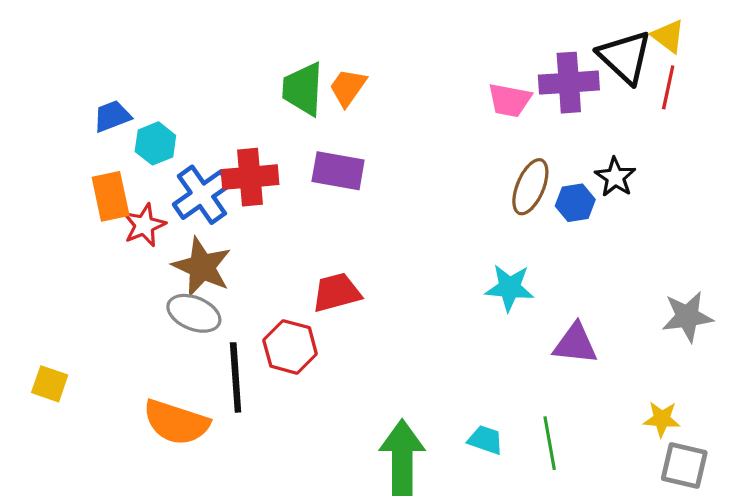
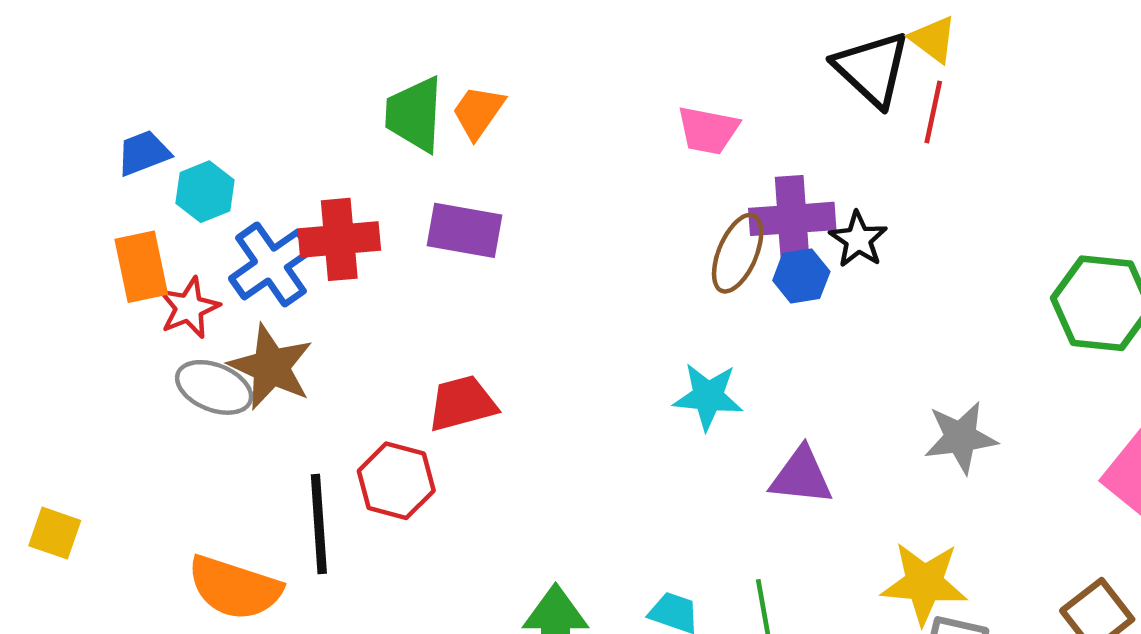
purple cross: (569, 83) -> (792, 219), moved
gray ellipse: (194, 313) -> (214, 387), moved
yellow star: (662, 419) -> (924, 583), size x1.6

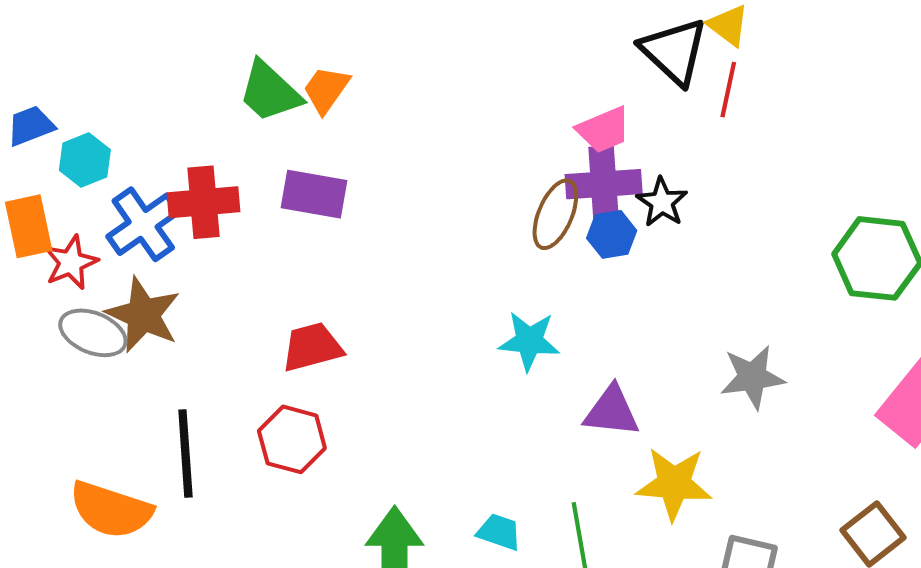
green trapezoid: (414, 114) -> (270, 92), turned -50
pink trapezoid: (708, 130) -> (604, 130), moved, turned -34
red hexagon: (396, 481) -> (292, 439), moved
yellow star: (924, 583) -> (674, 484), moved

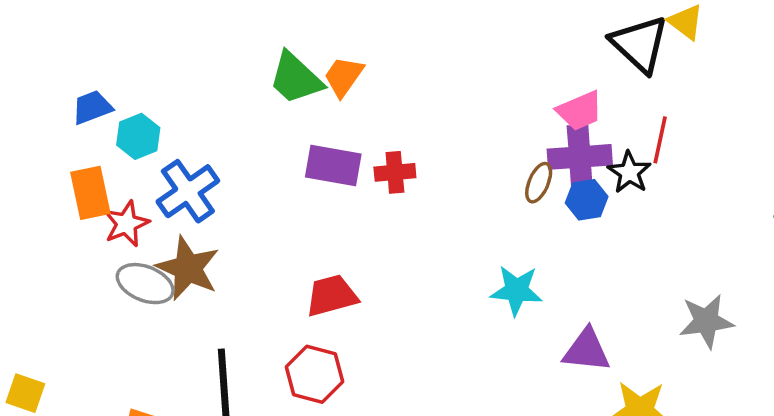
red line: (728, 90) -> (660, 140), moved
red cross: (204, 202) -> (395, 172), moved, size x0.7
brown ellipse: (555, 214) -> (539, 183), size x0.7

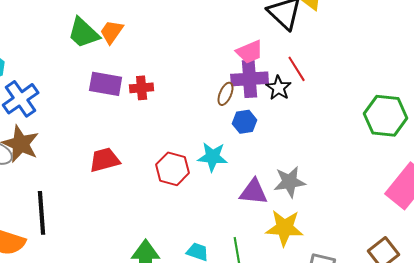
red line: (660, 140) -> (297, 69), turned -44
blue hexagon: (587, 200) -> (245, 122), moved
gray star: (706, 321) -> (290, 182), moved
red hexagon: (315, 374) -> (173, 169), moved

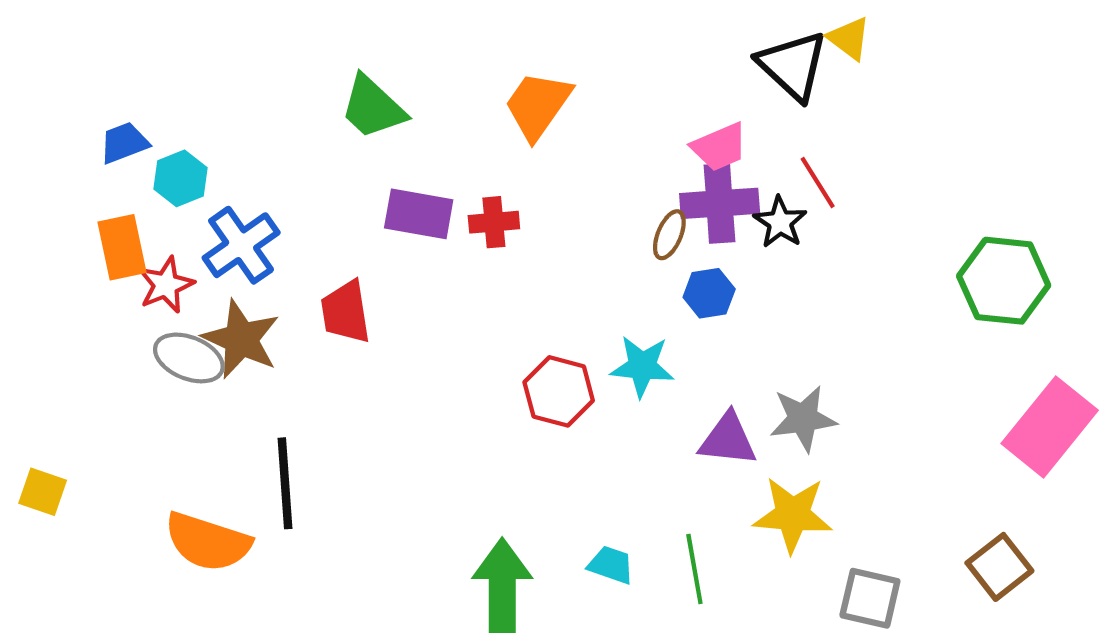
orange trapezoid: (112, 32) -> (538, 105), moved, size x1.4
red trapezoid: (105, 160) -> (346, 312), moved, turned -84

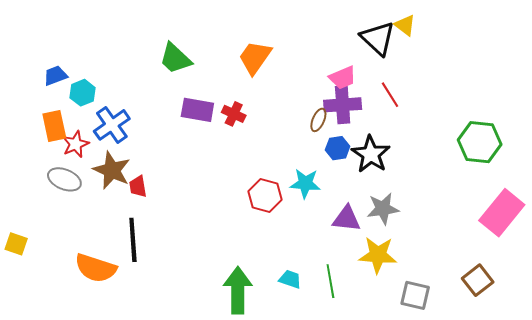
red cross: (494, 222) -> (234, 114), turned 30
black star: (780, 222) -> (371, 154), moved, size x1.5
red trapezoid: (346, 312) -> (138, 186), moved, size x0.7
gray ellipse: (189, 358) -> (64, 179), moved

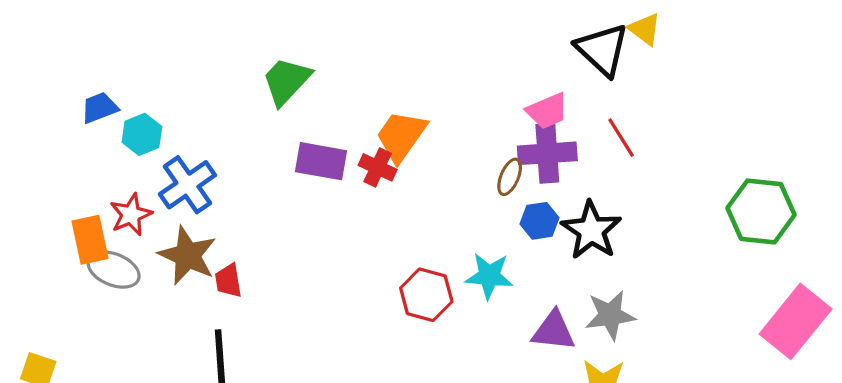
orange trapezoid: (255, 57) -> (401, 136), moved
green trapezoid: (175, 58) -> (286, 81), turned 90
orange rectangle: (54, 126) -> (90, 240), moved

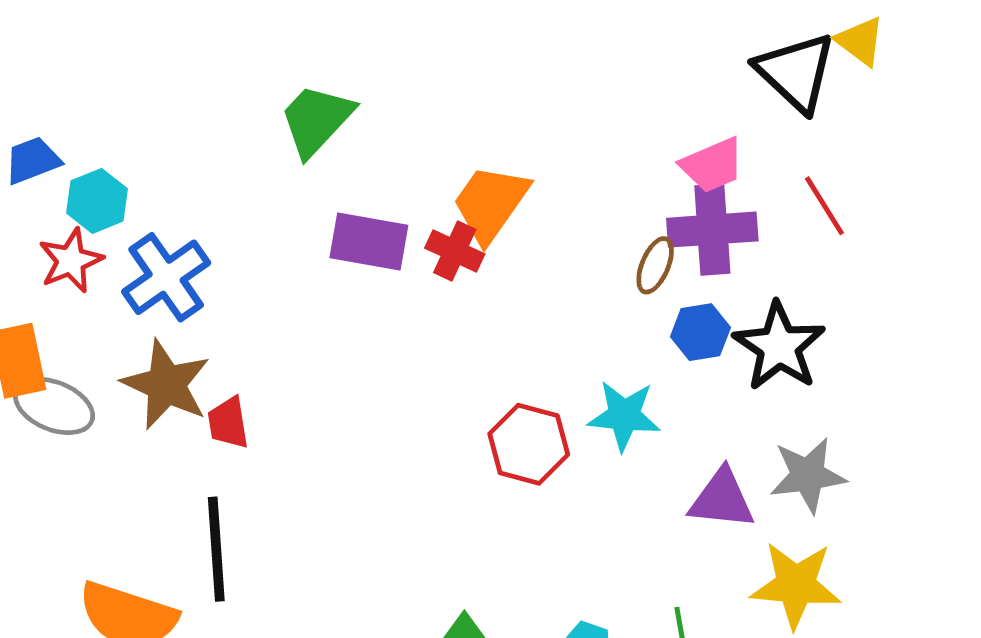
red star: (131, 215) -> (71, 261), moved

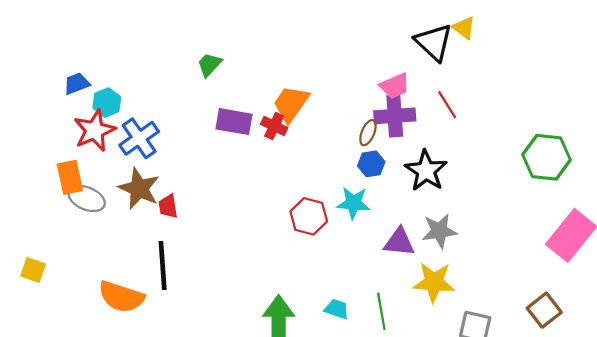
green trapezoid: (316, 120) -> (209, 65), size x0.7
red star: (71, 261) -> (94, 130), size x1.4
blue hexagon: (700, 332) -> (371, 164), moved

